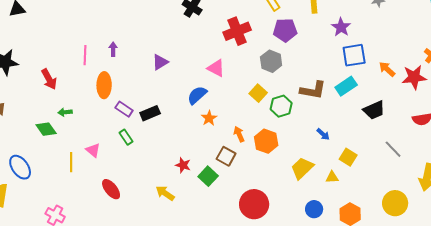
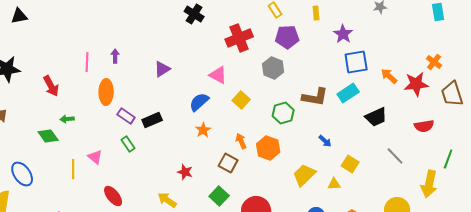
yellow square: (258, 93) -> (241, 100), moved
orange star: (209, 118) -> (203, 130), moved
green square: (208, 176) -> (219, 196), moved

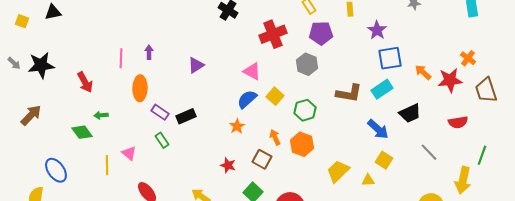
blue semicircle: (199, 102) -> (247, 99), moved
green hexagon: (283, 113) -> (305, 110), moved
blue arrow: (325, 141) -> (378, 129), moved, size x1.6
red star: (185, 172) -> (228, 165), moved

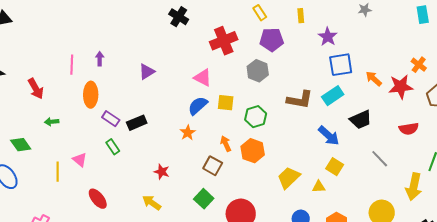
yellow square: (275, 96) -> (226, 103), turned -36
green diamond: (82, 132) -> (21, 145), moved
red star: (228, 165) -> (162, 172), moved

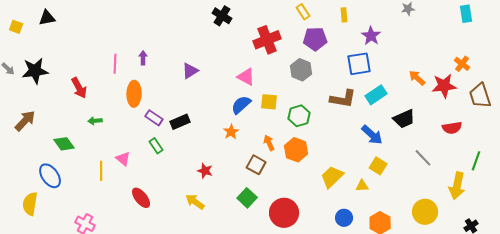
blue square: (341, 65) -> (359, 64), moved

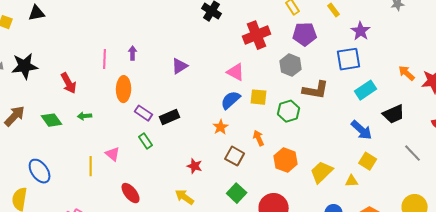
yellow rectangle: (344, 15) -> (334, 10), turned -32
brown L-shape: (343, 99) -> (316, 90), moved
green diamond: (64, 144) -> (52, 120), moved
orange hexagon: (296, 150) -> (286, 160), moved
brown square: (256, 165) -> (235, 156), moved

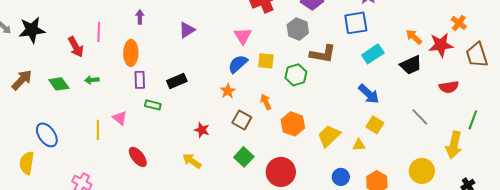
pink line: (105, 59) -> (99, 32), moved
pink triangle: (236, 72) -> (243, 36), turned 30
purple rectangle: (144, 113) -> (140, 80), moved, turned 54
black trapezoid: (394, 114) -> (411, 65), moved
green rectangle: (146, 141) -> (153, 105), turned -42

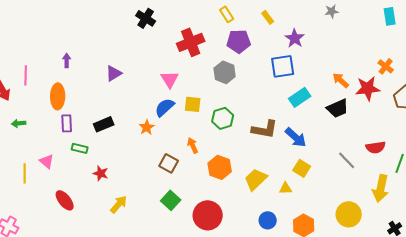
brown L-shape: (323, 54) -> (265, 129), moved
red semicircle: (449, 87) -> (376, 147), moved
orange star: (228, 91) -> (147, 127), moved
red star: (202, 130) -> (101, 173), moved
yellow arrow: (192, 161) -> (119, 204), turned 96

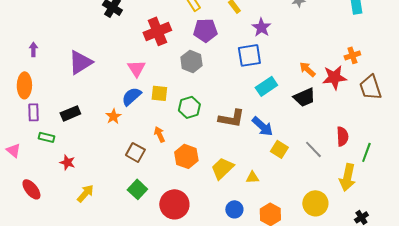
orange cross: (386, 66) -> (352, 55), turned 35
purple triangle: (114, 73) -> (80, 62), size x1.5
red semicircle: (376, 147) -> (342, 136), turned -84
yellow square: (302, 168) -> (279, 149), moved

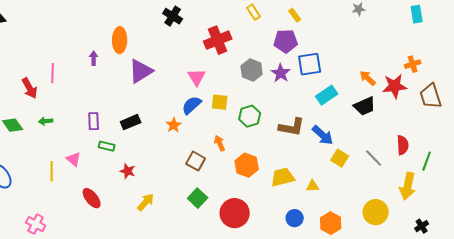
purple star: (261, 27) -> (281, 73), moved
purple pentagon: (205, 30) -> (286, 41), moved
orange ellipse: (24, 85) -> (120, 40), moved
yellow trapezoid: (222, 168) -> (283, 177), turned 30

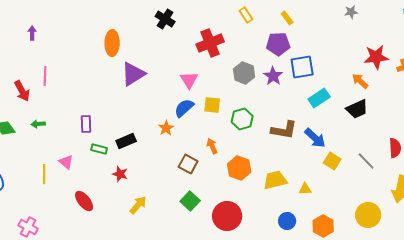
purple arrow: (94, 58) -> (32, 33), moved
red star: (395, 86) -> (376, 57), moved
black rectangle: (131, 122) -> (126, 141), moved

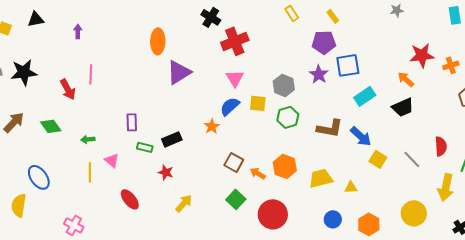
red cross: (210, 43) -> (235, 41), moved
gray hexagon: (244, 73) -> (284, 85), moved
green arrow: (38, 124) -> (88, 139), moved
orange arrow: (212, 146) -> (258, 173), moved, turned -35

